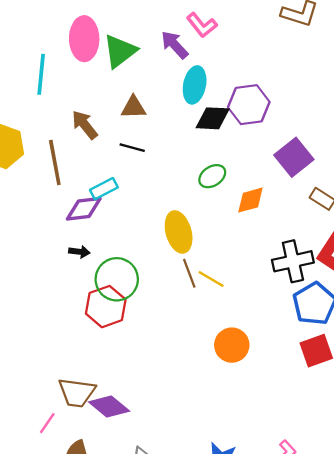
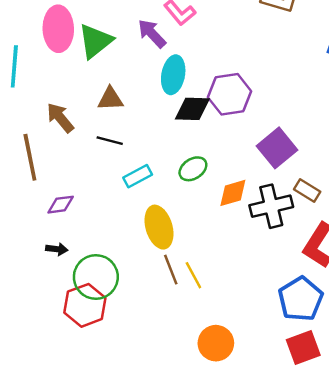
cyan rectangle: (104, 189) -> (138, 176), moved
purple diamond: (84, 209) -> (61, 205), size x0.7
black cross: (293, 261) -> (271, 206), moved
yellow line: (211, 279) -> (193, 275), turned 32

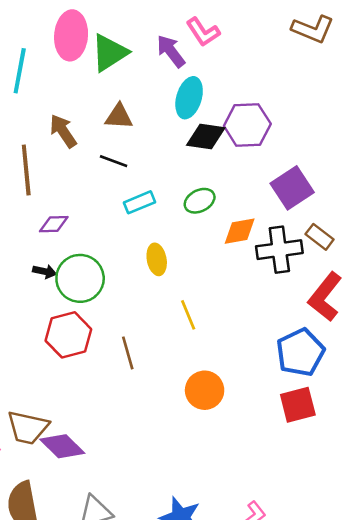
yellow ellipse: (159, 227) -> (157, 259), size x0.7
brown line: (171, 270) -> (128, 353), moved
green circle: (96, 277) -> (80, 278), moved

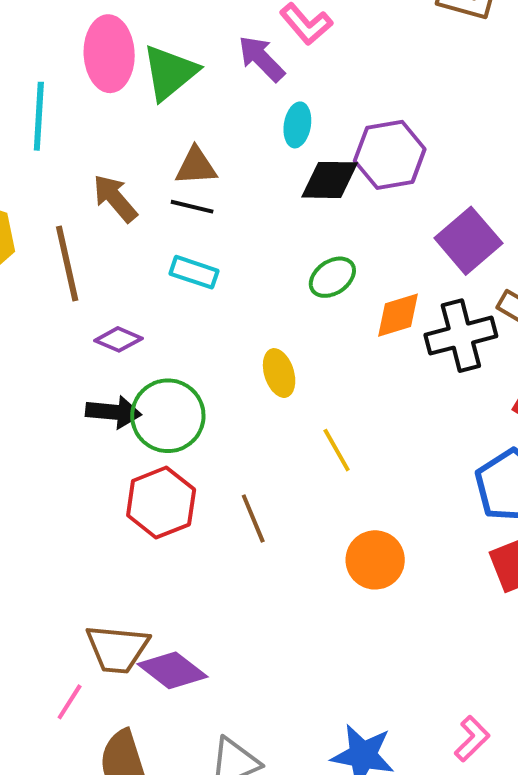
cyan ellipse: (189, 98) -> (297, 125), size x0.7
black line: (114, 161) -> (192, 207), moved
cyan rectangle: (139, 202) -> (194, 272), moved, turned 48
purple diamond: (54, 224) -> (118, 339), turned 32
black arrow: (45, 271) -> (113, 412), size x1.5

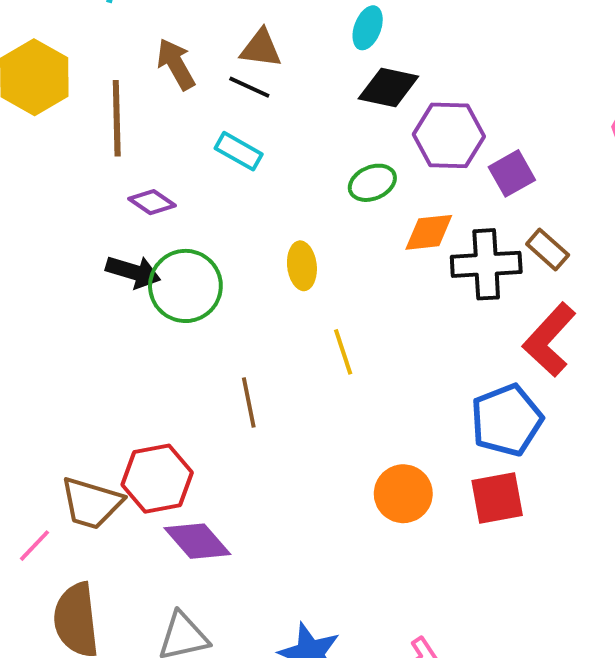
purple hexagon: (390, 155) -> (449, 135), moved
purple square: (468, 241) -> (512, 173), size x0.7
red hexagon: (161, 503) -> (157, 479), moved
orange circle: (375, 560) -> (403, 494), moved
purple diamond: (172, 670) -> (197, 541), moved

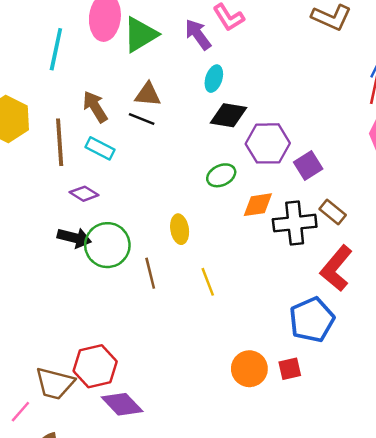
cyan rectangle: (239, 151) -> (100, 148), moved
brown line: (249, 402) -> (150, 273), moved
red square: (497, 498) -> (290, 369), moved, size x0.7

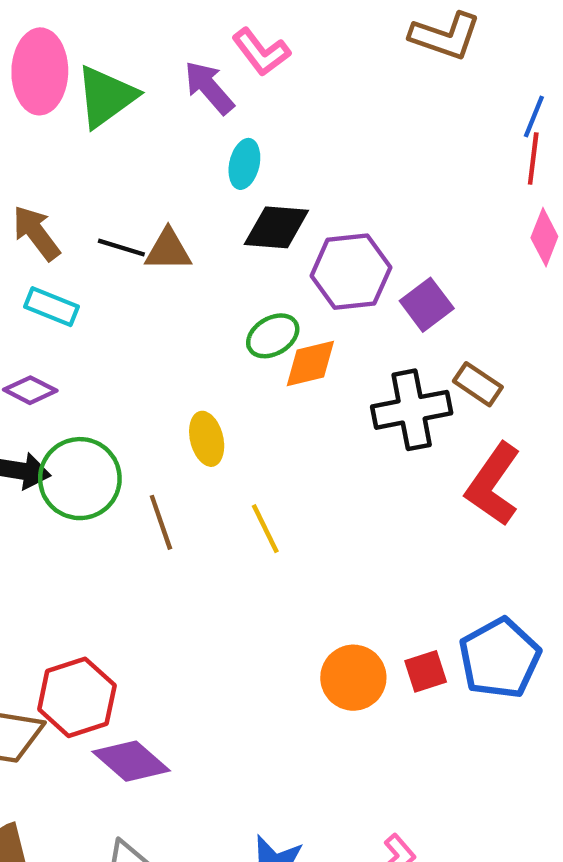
brown triangle: (148, 94) -> (168, 250), moved
orange diamond: (258, 205) -> (310, 363), moved
blue pentagon: (312, 320) -> (500, 658), moved

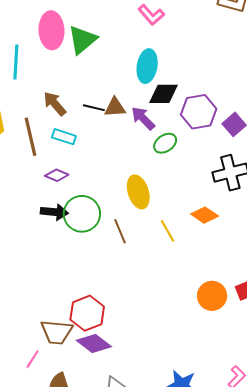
purple arrow: (209, 88) -> (143, 118), moved
cyan ellipse: (244, 164) -> (147, 66), size x1.5
orange diamond: (310, 363) -> (205, 215), moved, turned 52
yellow ellipse: (207, 439) -> (138, 192), size x1.4
purple diamond: (131, 761) -> (94, 343), moved

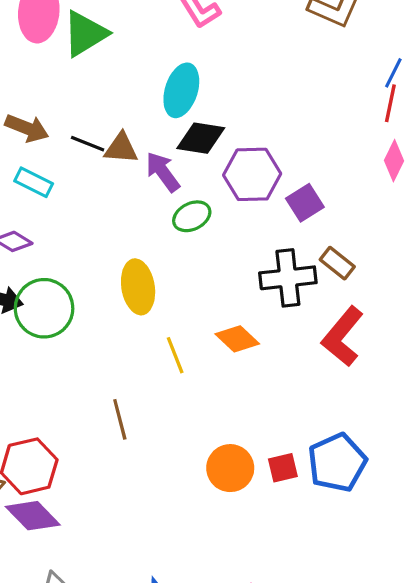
brown arrow: (55, 104) -> (27, 128), turned 144
brown line: (120, 231) -> (120, 419), moved

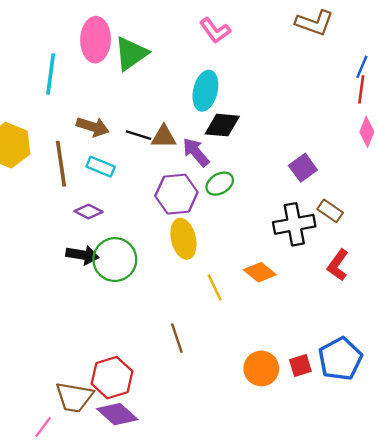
purple hexagon: (252, 174) -> (176, 194), moved
red L-shape: (343, 336) -> (338, 265), size x0.7

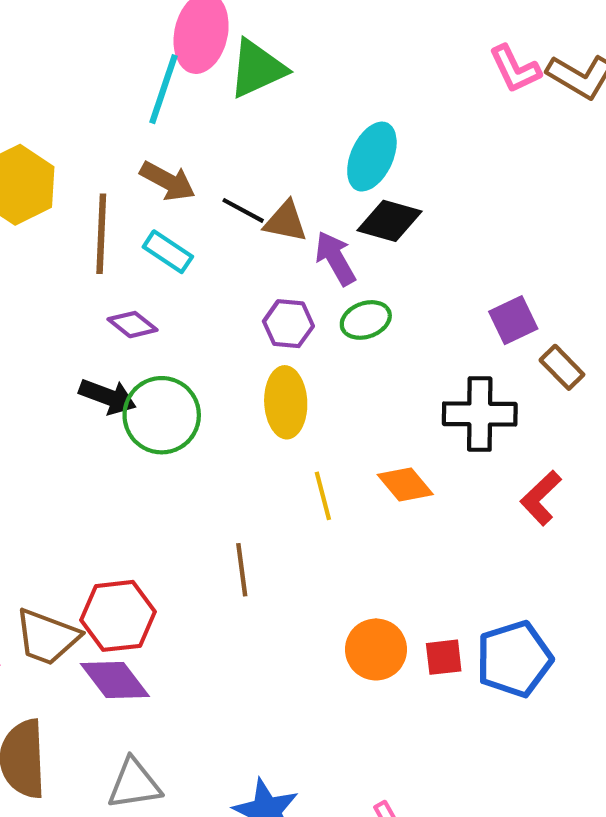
pink L-shape: (215, 30) -> (515, 69), moved
cyan line: (51, 74) -> (163, 89), moved
purple hexagon: (176, 194) -> (288, 324), size x0.7
brown rectangle: (330, 211) -> (562, 367), moved

